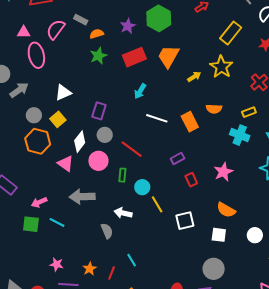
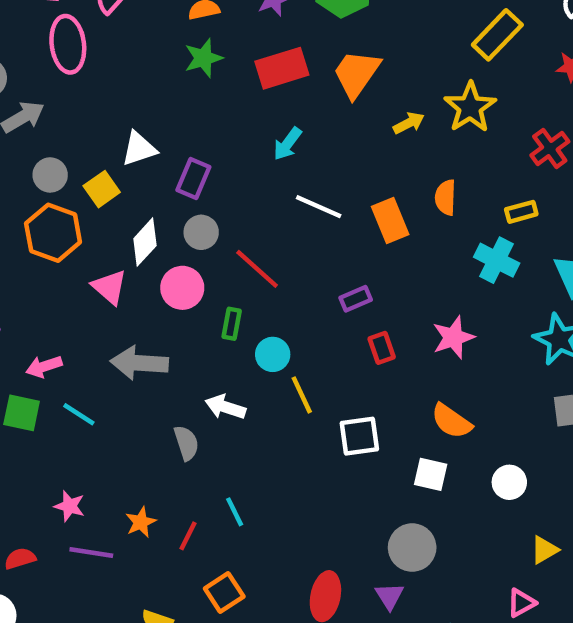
white triangle: (63, 92) -> (139, 149), moved
orange semicircle: (214, 109) -> (445, 197), turned 84

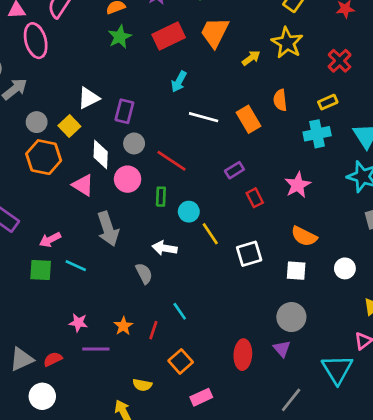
white diamond: (145, 242) -> (101, 154), turned -32
cyan cross: (497, 260) -> (317, 134), turned -30
gray arrow: (139, 363) -> (108, 229), turned -104

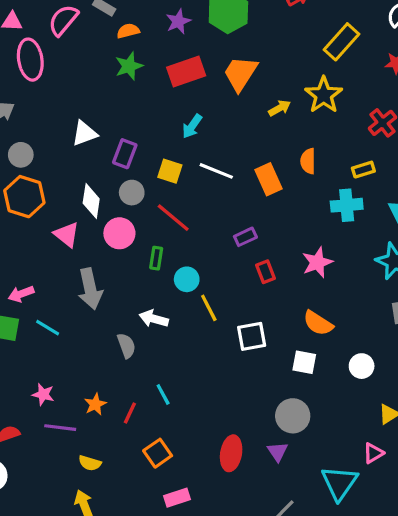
yellow square: (69, 126) -> (170, 171), moved, turned -35
yellow semicircle: (142, 385) -> (90, 463), moved

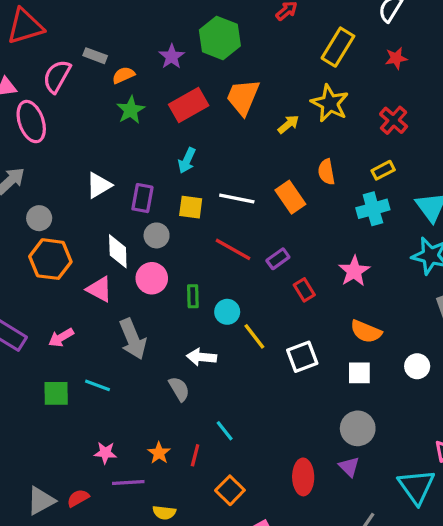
cyan arrow: (192, 126) -> (187, 160), moved
red line: (173, 218) -> (233, 249), moved
pink arrow: (21, 294) -> (61, 338), moved

